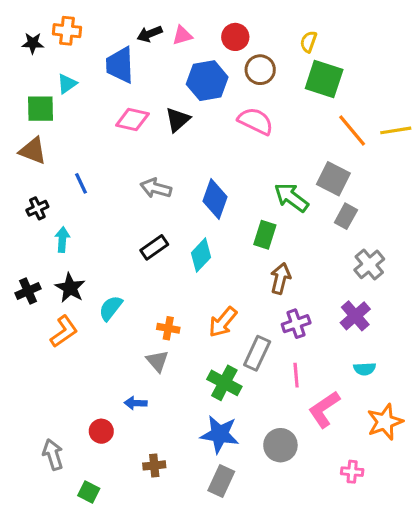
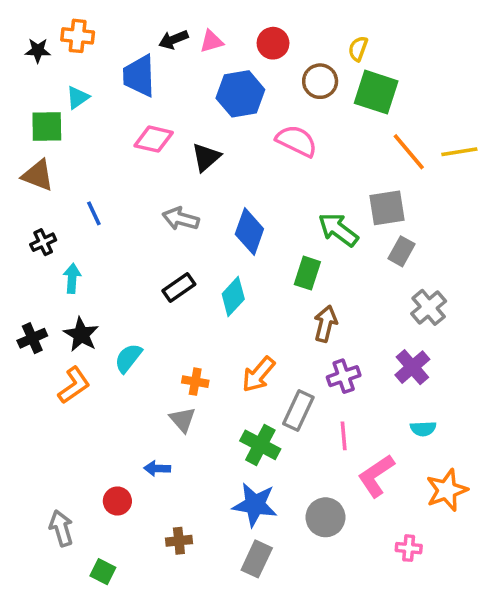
brown circle: (260, 70) -> (320, 81), moved
black triangle: (178, 120) -> (206, 157), moved
gray square: (333, 179) -> (387, 208), turned -36

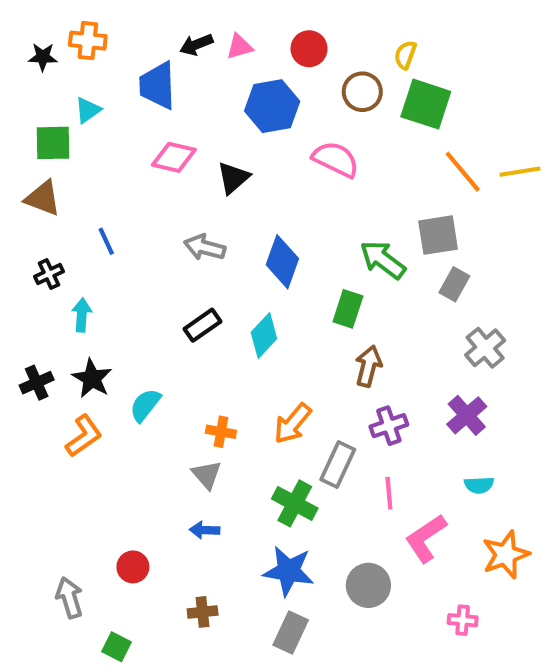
blue arrow: (157, 468) -> (205, 530), moved

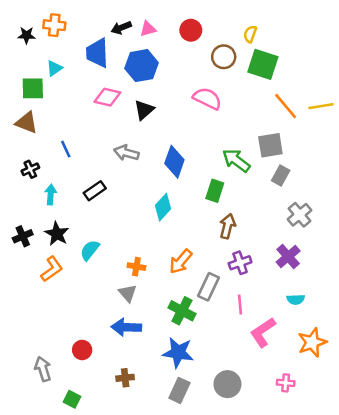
blue hexagon: (272, 106) -> (142, 66), moved
black rectangle: (203, 325) -> (95, 191), moved
blue arrow: (205, 530) -> (126, 327), size x1.6
gray circle: (368, 585) -> (227, 384), moved

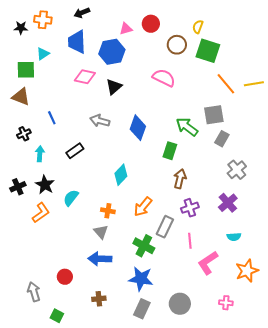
black arrow: (121, 28) -> (82, 13), moved
pink triangle: (148, 29) -> (126, 29), moved
cyan diamond: (163, 207) -> (121, 175), moved

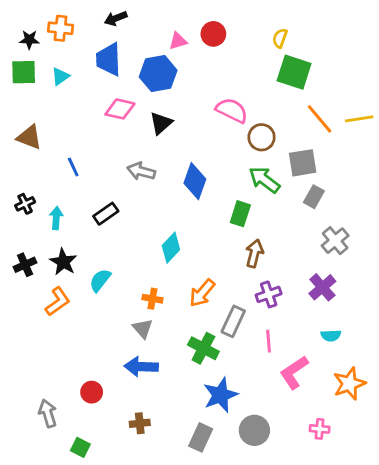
brown circle: (177, 45) -> (262, 137), moved
green square: (26, 70) -> (24, 72), moved
black cross: (24, 134) -> (25, 204), moved
blue star: (141, 279) -> (220, 395), moved, turned -30

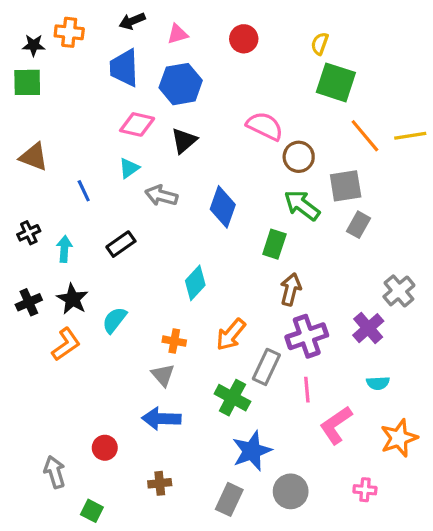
pink triangle: (178, 41) -> (177, 34), moved
cyan triangle: (60, 76) -> (129, 168), moved
gray cross: (335, 241) -> (399, 291), moved
purple cross: (269, 294) -> (307, 336), size x1.4

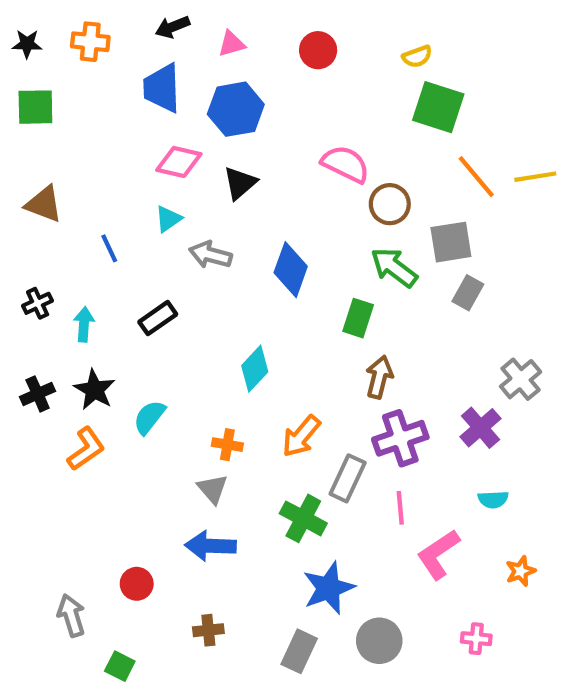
yellow semicircle: (320, 44) -> (417, 56), turned -130
black star: (34, 45) -> (27, 44), moved
orange star: (399, 438) -> (521, 571), size x0.6

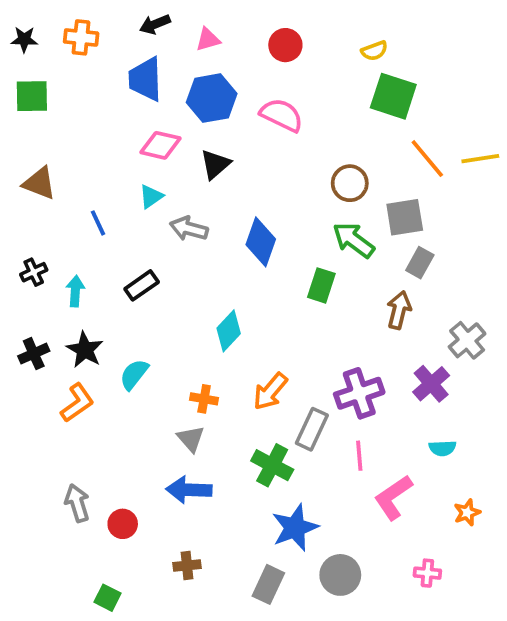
pink semicircle: (345, 164) -> (282, 115), moved
brown arrow: (379, 377) -> (399, 310), moved
gray arrow: (71, 615) -> (77, 503), moved

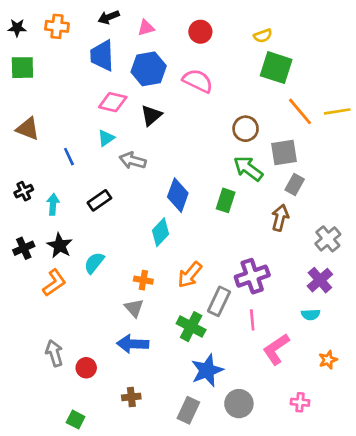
blue diamond: (261, 242) -> (178, 195), moved
purple cross: (431, 384) -> (320, 280), moved

